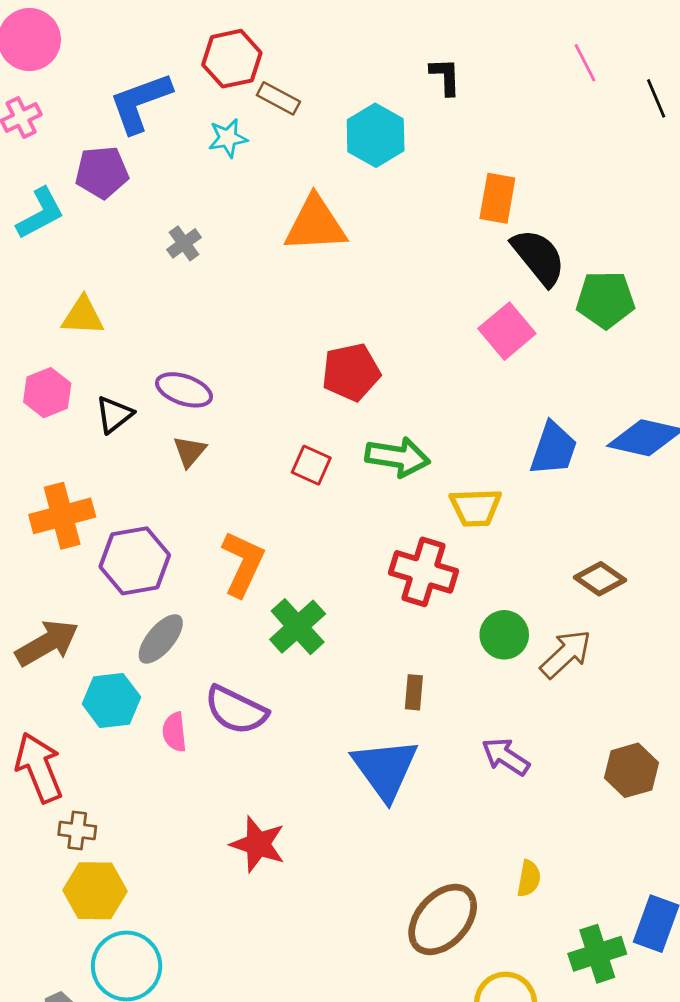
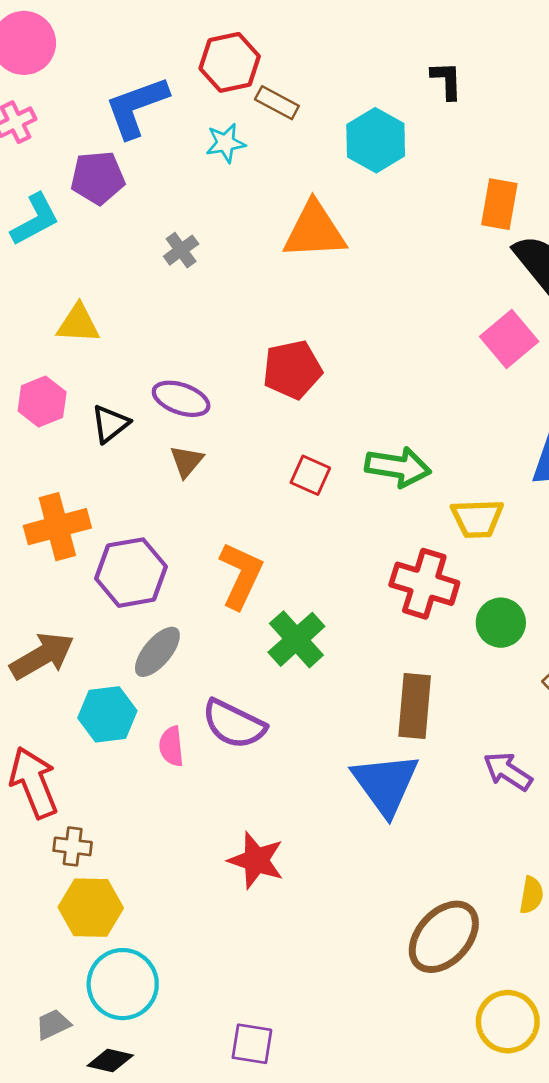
red pentagon: (351, 372) -> (292, 370), moved
green circle: (504, 635) -> (501, 623), moved
brown rectangle: (414, 692) -> (415, 706), size x1.8

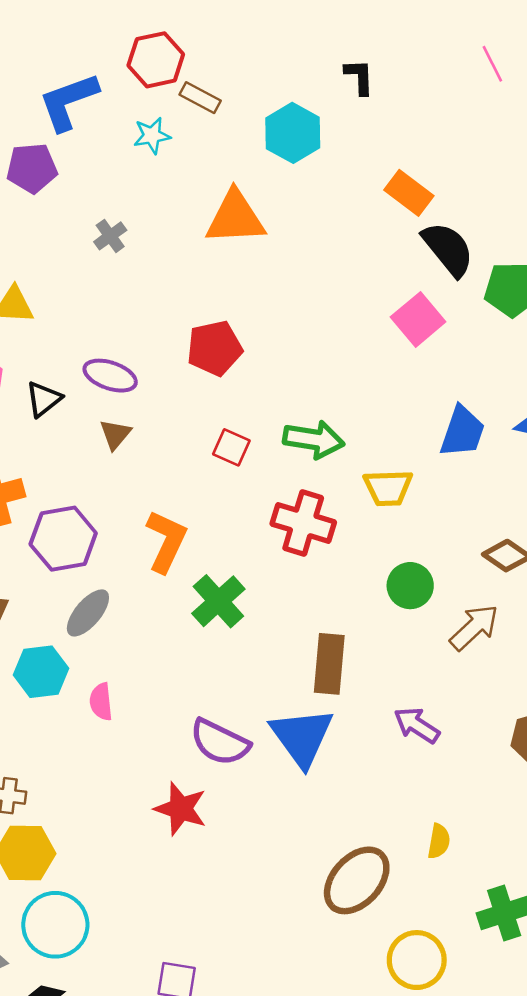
orange rectangle: (499, 204) -> (409, 193), turned -63
red cross: (424, 584) -> (303, 523), moved
purple semicircle: (234, 724) -> (220, 742), moved

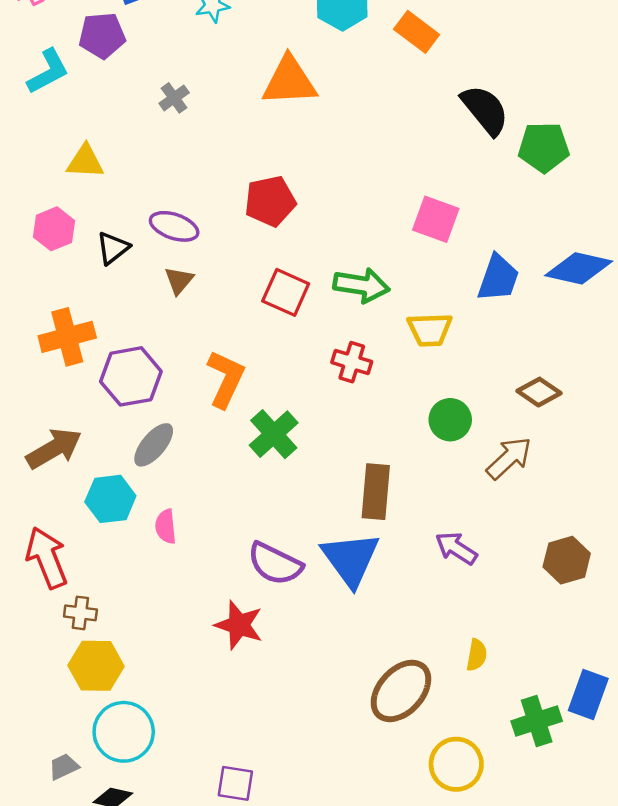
orange rectangle: (409, 193) -> (417, 32), moved
pink square: (418, 319) -> (436, 219), moved, turned -30
red square: (231, 447) -> (286, 292), size x1.4
red cross: (303, 523) -> (352, 362), size x0.7

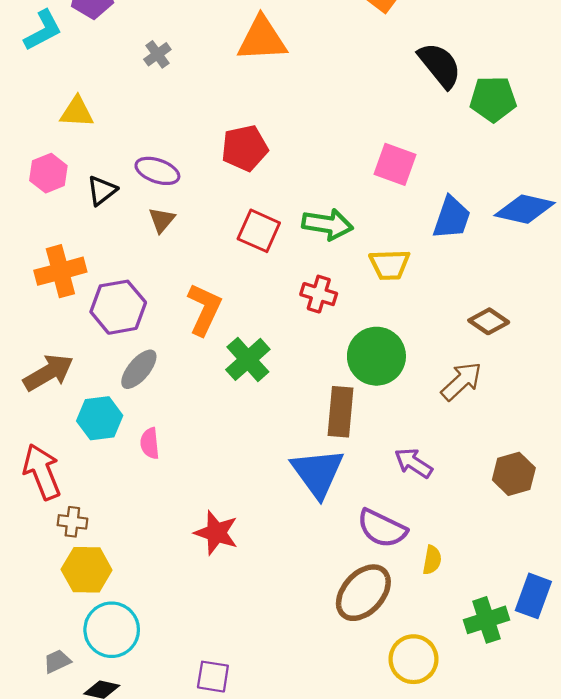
green circle: (450, 420) -> (376, 356), moved, size x1.5
purple semicircle: (275, 564) -> (382, 528), moved

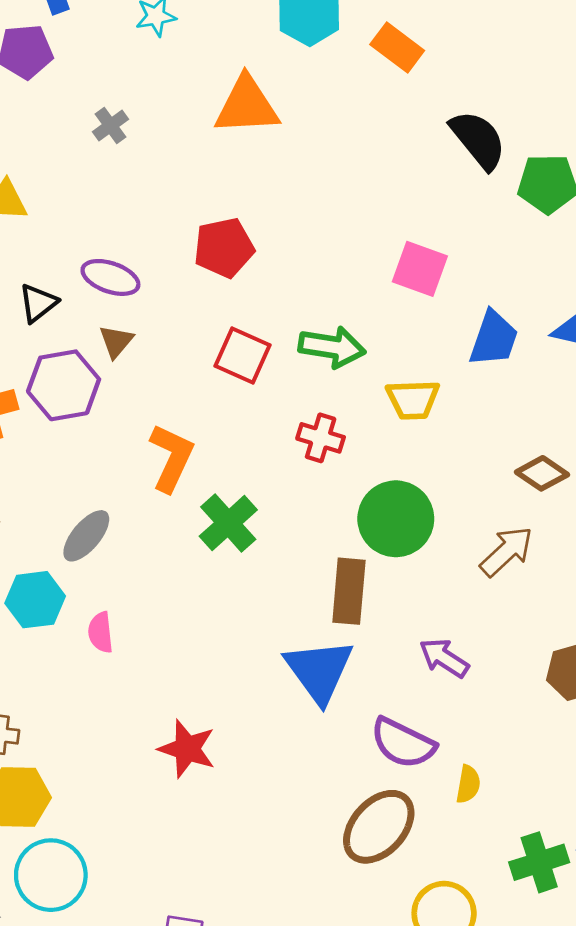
purple hexagon: (118, 307) -> (64, 385), moved

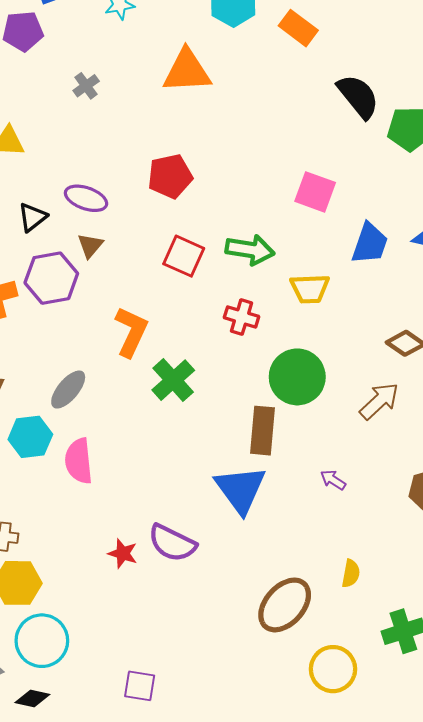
pink semicircle: (100, 632) -> (79, 461), size x1.5
purple arrow: (444, 658) -> (333, 480), size x0.7
purple semicircle: (403, 743) -> (172, 543), moved
red star: (187, 749) -> (123, 553), moved, size x0.7

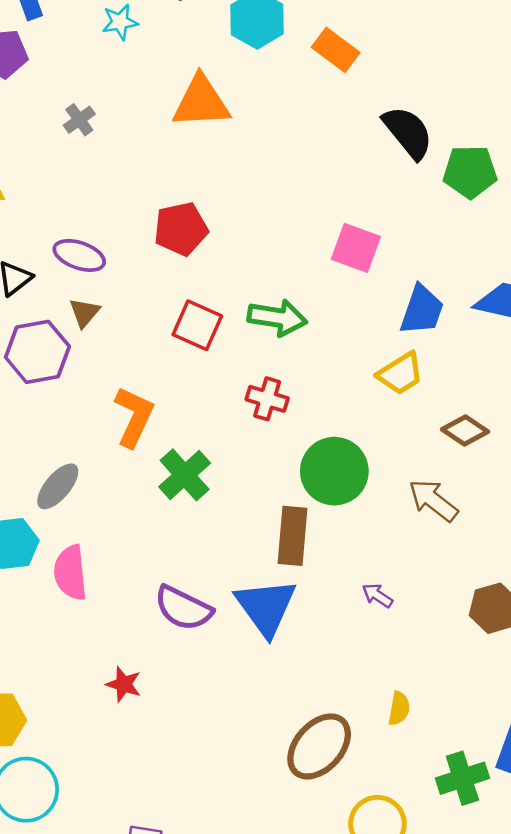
yellow trapezoid: (310, 289) -> (400, 373), moved, turned -30
brown arrow: (379, 401) -> (433, 500), turned -99
purple semicircle: (172, 543) -> (183, 608), moved

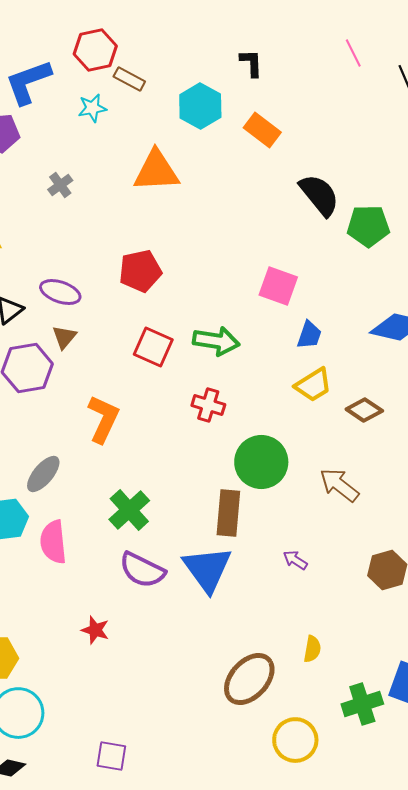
blue trapezoid: (422, 310) -> (309, 335), moved, size x0.7
brown diamond: (465, 431) -> (364, 410), moved
green cross: (185, 475) -> (129, 510), moved

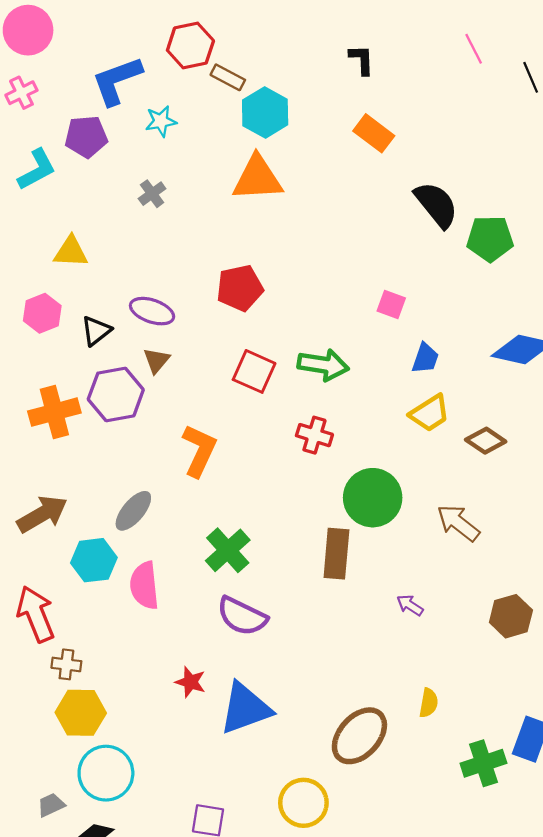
cyan hexagon: (200, 106) -> (265, 112), moved
cyan star: (92, 108) -> (161, 121), moved
pink square: (278, 286) -> (391, 305), size x0.7
blue triangle: (207, 569) -> (245, 708), moved, turned 46
yellow circle: (295, 740) -> (303, 803), moved

